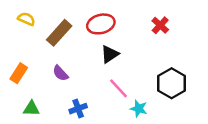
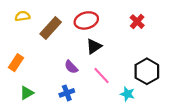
yellow semicircle: (26, 19) -> (22, 16), turned -32
purple semicircle: (60, 73) -> (71, 67), moved
green triangle: (31, 109) -> (27, 93), turned -32
cyan star: (139, 109) -> (127, 94), moved

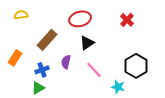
brown rectangle: (51, 28) -> (47, 40), moved
purple semicircle: (71, 67) -> (66, 62), turned 56
green triangle: (27, 93) -> (38, 88), moved
blue cross: (67, 93) -> (42, 70), moved

